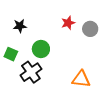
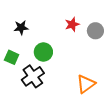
orange triangle: (81, 79) -> (86, 84), turned -42

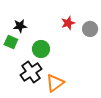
green square: (12, 57) -> (11, 42), moved
orange triangle: (86, 84) -> (55, 83), moved

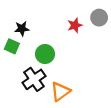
gray circle: (90, 29) -> (99, 18), moved

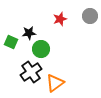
red star: (75, 25) -> (60, 19), moved
black star: (22, 29) -> (29, 33), moved

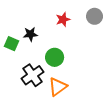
green circle: (41, 49) -> (55, 57), moved

